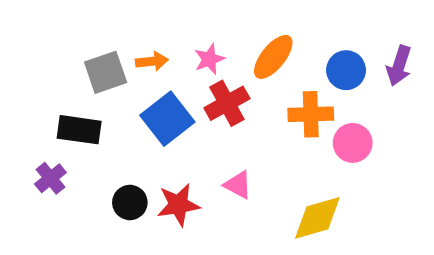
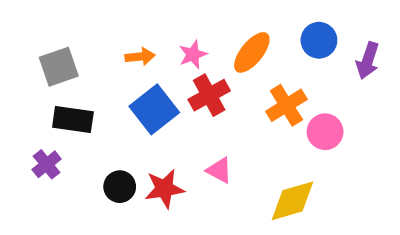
blue circle: (346, 70) -> (319, 40), moved
gray square: (106, 72) -> (59, 67), moved
orange cross: (311, 114) -> (286, 105), turned -30

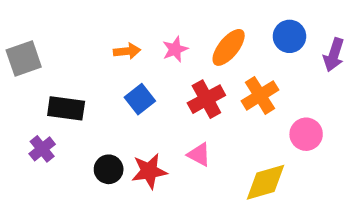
gray square: (59, 67) -> (24, 59), moved
red cross: (209, 95) -> (206, 99), moved
blue square: (154, 109) -> (140, 99), size x0.7
pink circle: (325, 132) -> (306, 134), moved

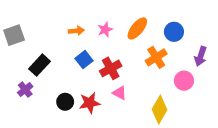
blue circle: (289, 36) -> (174, 32), moved
purple arrow: (334, 55) -> (201, 56), moved
red cross: (206, 99) -> (111, 68), moved
black rectangle: (66, 108) -> (40, 65), turned -55
yellow diamond: (265, 182) -> (160, 110), turned -44

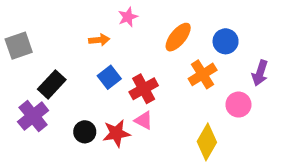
pink star: (105, 30) -> (128, 17), moved
purple cross: (25, 90) -> (33, 116), size x1.5
pink triangle: (120, 93) -> (144, 120), moved

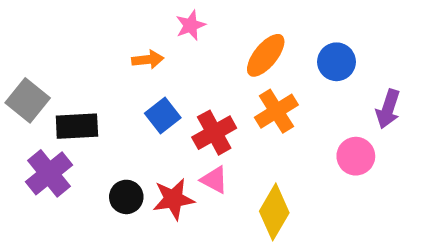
gray square: (19, 46) -> (28, 100), moved, turned -32
orange cross: (203, 74) -> (276, 111), moved
black rectangle: (52, 84) -> (77, 126), turned 44
yellow diamond: (207, 142) -> (274, 212), moved

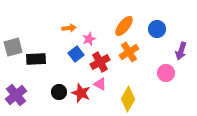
pink star: (191, 25) -> (89, 39), moved
gray square: (28, 100) -> (13, 47), turned 36
purple cross: (49, 173) -> (16, 95), moved
red star: (173, 199) -> (81, 93), turned 30

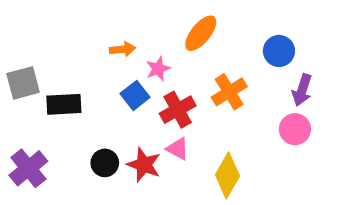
orange ellipse: (124, 26) -> (201, 33), moved
purple arrow: (181, 51) -> (302, 90), moved

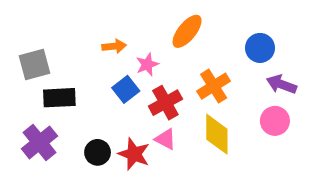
gray square: (23, 83) -> (35, 64), moved
purple arrow: (302, 90) -> (282, 84), turned 92
purple cross: (28, 168) -> (39, 142), moved
yellow diamond: (227, 175) -> (217, 134), moved, turned -30

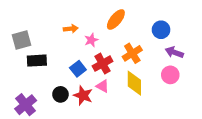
blue square: (126, 89) -> (78, 69), moved
purple cross: (39, 142) -> (26, 105), moved

